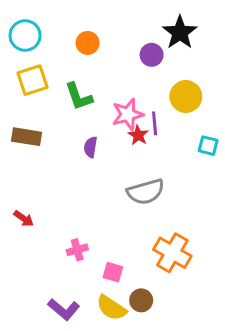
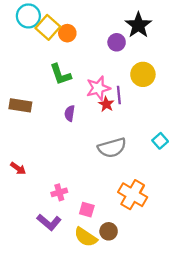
cyan circle: (25, 35) -> (28, 16), moved
yellow square: (33, 80) -> (48, 27), moved, turned -30
cyan square: (208, 146) -> (160, 141), moved, turned 35
purple L-shape: (64, 309) -> (49, 222), moved

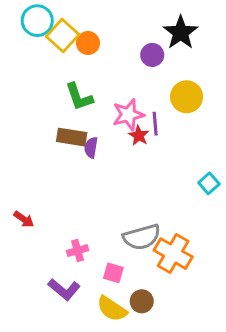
brown rectangle: (20, 105) -> (72, 137), moved
gray semicircle: (112, 148) -> (142, 237), moved

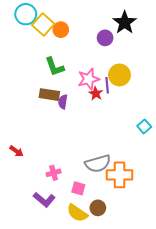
yellow circle: (187, 97) -> (119, 75), moved
orange cross: (173, 254) -> (119, 175), turned -30

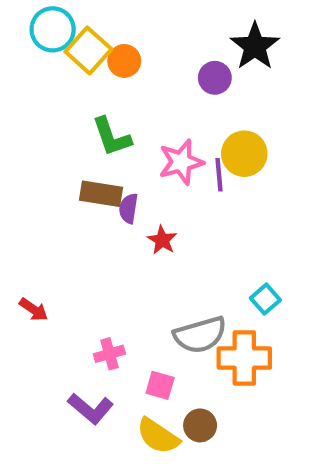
red star: (96, 94) -> (162, 240), moved
cyan square: (144, 126) -> (265, 299), moved

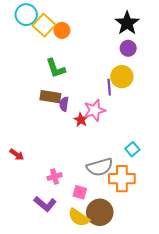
purple circle: (215, 78) -> (128, 48), moved
pink star: (181, 162) -> (94, 110), moved
brown circle: (200, 425) -> (100, 212), size x1.6

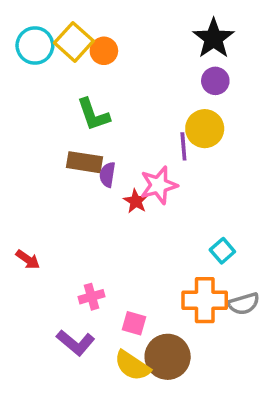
cyan circle: (26, 15) -> (35, 46), moved
gray semicircle: (100, 167) -> (244, 304), moved, size x0.7

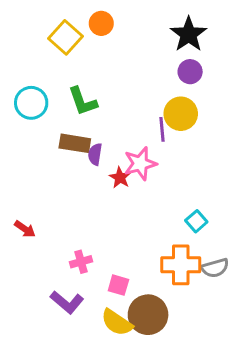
cyan circle: (35, 46) -> (31, 103), moved
orange circle: (104, 51) -> (101, 23), moved

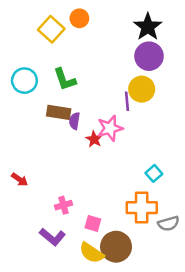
purple circle: (190, 72) -> (149, 56), size x1.5
gray semicircle: (215, 268) -> (169, 223), moved

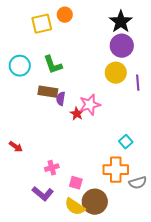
yellow square: (51, 29) -> (42, 24), turned 35
purple line: (127, 101) -> (138, 83), moved

